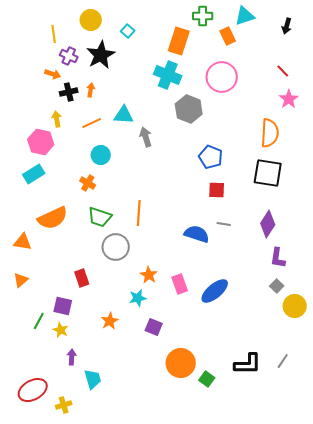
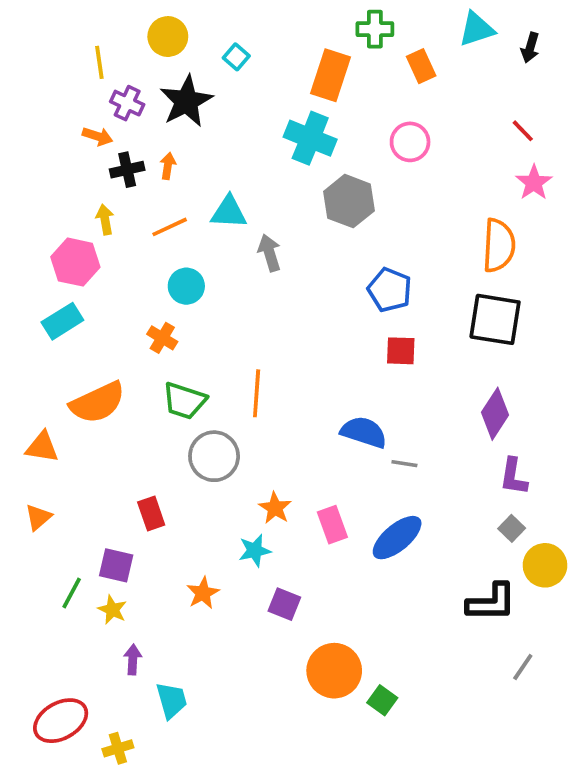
cyan triangle: (245, 16) -> (477, 29), moved
pink circle: (222, 77) -> (410, 142), size x0.7
gray line: (224, 224) -> (404, 464), moved
black L-shape: (248, 364) -> (491, 602), moved

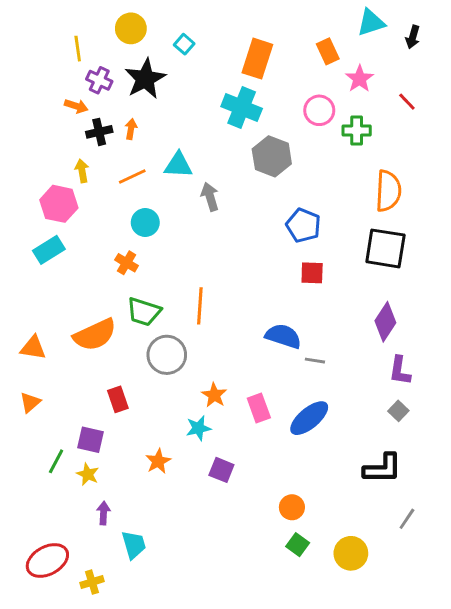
green cross: (375, 29) -> (357, 130), moved
pink star: (534, 183) -> (360, 79), moved
orange semicircle: (98, 403) -> (95, 335), moved
yellow circle: (545, 565) -> (351, 553), moved
orange circle: (334, 671) -> (292, 507), moved, size x0.6

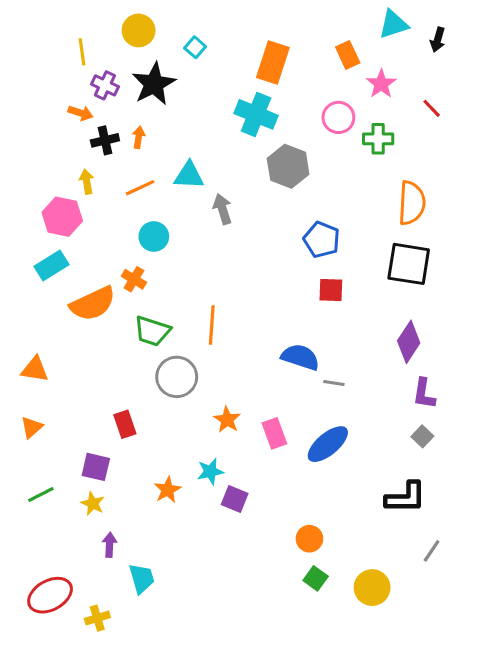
orange semicircle: (95, 335) -> (93, 304), moved
cyan star: (198, 428) -> (210, 472), moved
green line: (56, 461) -> (41, 494), moved, turned 35

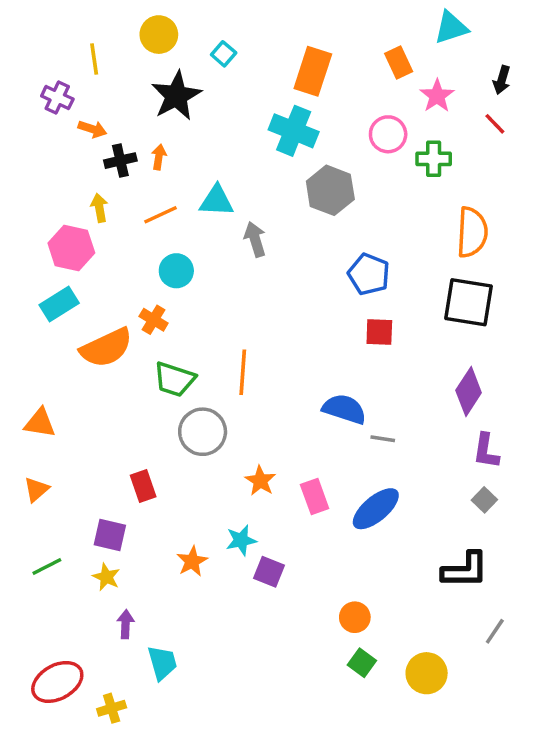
black arrow: (438, 40) -> (502, 80), moved
purple cross: (105, 85) -> (57, 98), moved

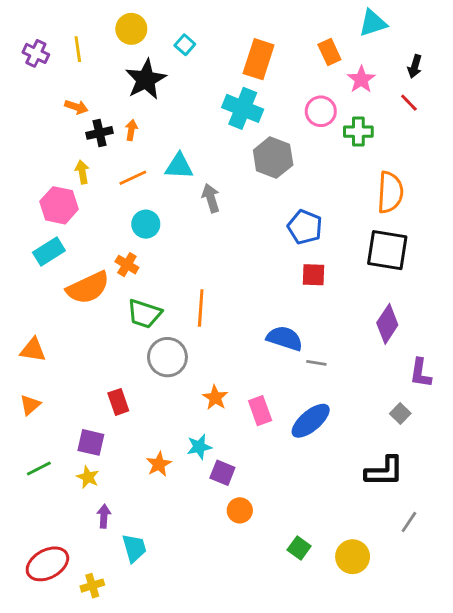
purple cross: (57, 98) -> (36, 53), moved
purple L-shape: (486, 451) -> (421, 373), moved
orange circle: (355, 617) -> (240, 510), moved

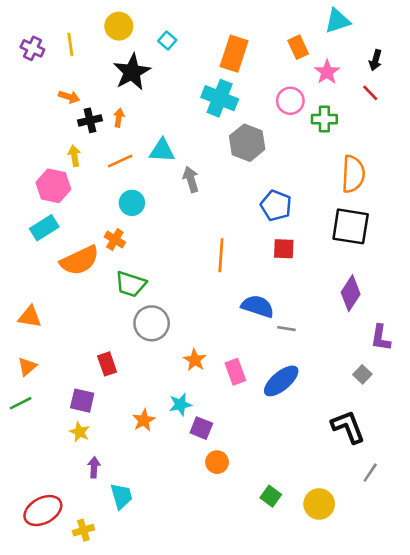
orange line: (201, 308) -> (221, 255), moved
green line: (39, 468) -> (21, 403), moved
black L-shape: (384, 471) -> (348, 427), turned -111

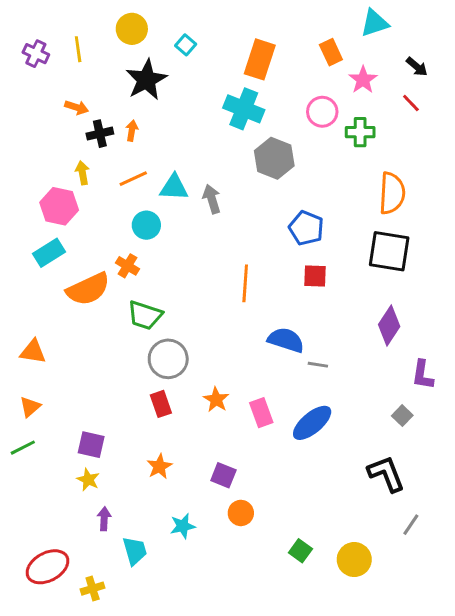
black arrow: (375, 60) -> (417, 67), turned -66
cyan triangle: (162, 151) -> (174, 187), moved
red rectangle: (107, 364) -> (161, 404), moved
cyan star: (180, 404) -> (183, 526), moved

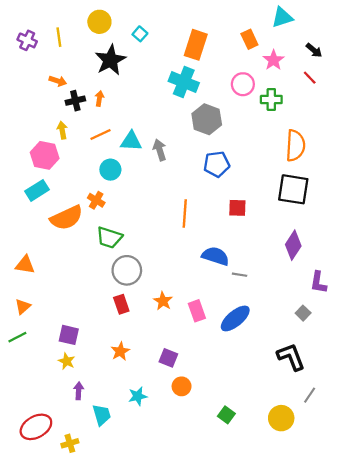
blue pentagon: (306, 228) -> (217, 164), moved, turned -30
yellow circle: (354, 560) -> (281, 418), moved

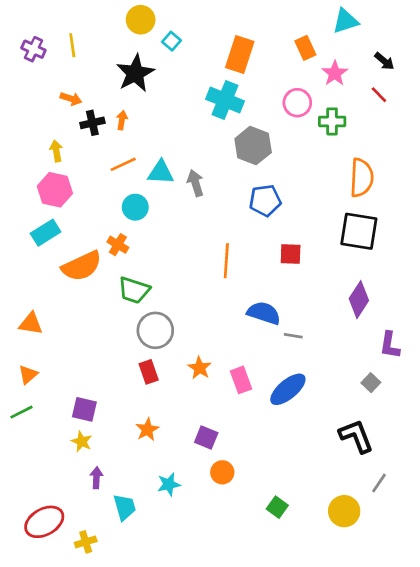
yellow circle: (99, 22) -> (141, 20), moved
yellow arrow: (62, 130) -> (56, 151), moved

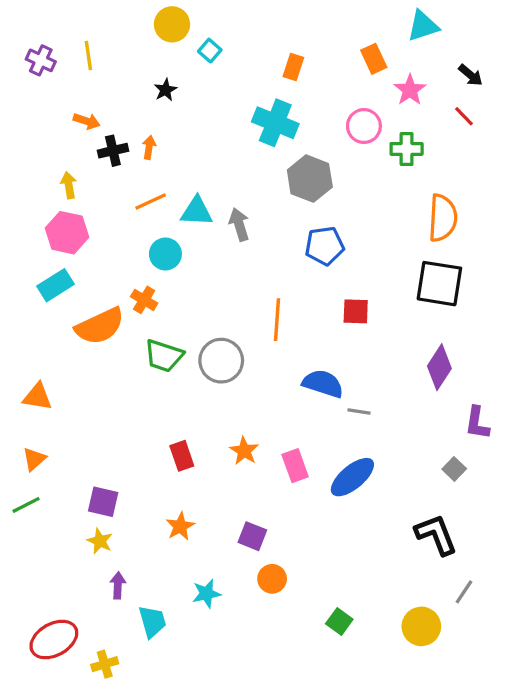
orange rectangle: (240, 55) -> (293, 67), size x0.6
black star: (135, 73) -> (165, 90), size x0.5
gray circle: (155, 330) -> (221, 361), moved

